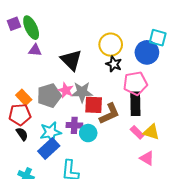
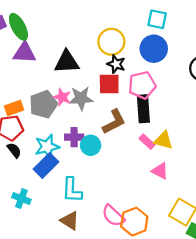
cyan square: (158, 38) -> (157, 19), moved
purple triangle: (35, 50) -> (24, 53), size x1.5
black triangle: (71, 60) -> (67, 62), turned -45
orange rectangle: (24, 97) -> (14, 108), turned -63
red square: (94, 105) -> (109, 84), moved

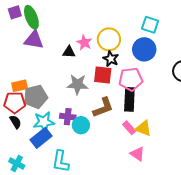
black triangle: (67, 62) -> (69, 52), size x0.6
pink star: (62, 97) -> (84, 43), moved
gray pentagon: (43, 104) -> (36, 97), moved

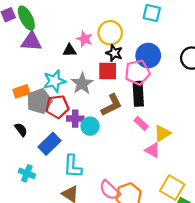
blue circle: (144, 49) -> (148, 56), moved
gray star: (77, 84) -> (82, 84), turned -30
red pentagon: (15, 102) -> (57, 107), moved
cyan star: (44, 122) -> (54, 81), moved
yellow triangle: (143, 128) -> (162, 133), moved, turned -48

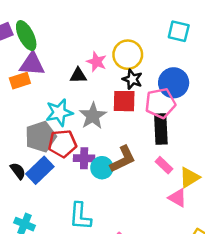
orange rectangle: (21, 91) -> (20, 81), moved
brown L-shape: (112, 105) -> (123, 159), moved
blue rectangle: (49, 144) -> (40, 170), moved

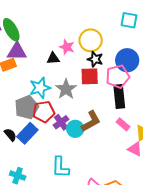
purple cross: (84, 158) -> (61, 122), turned -35

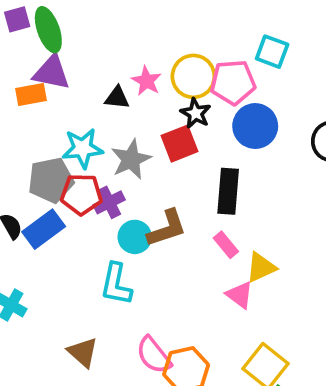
red square: (90, 76) -> (179, 144), turned -30
pink pentagon: (118, 77) -> (233, 82), moved
purple cross: (61, 122) -> (109, 202), moved
cyan L-shape: (60, 167) -> (116, 284), moved

